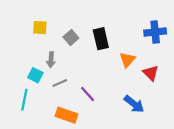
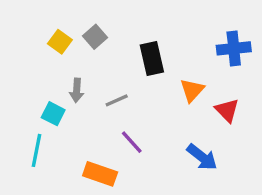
yellow square: (40, 28) -> (60, 42), turned 32
gray square: (71, 38) -> (95, 37), moved
gray line: (60, 83) -> (117, 100), moved

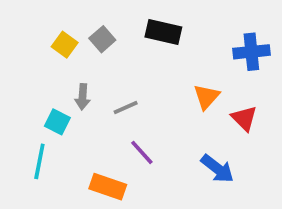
black rectangle: (152, 59) -> (163, 32), moved, turned -64

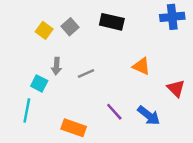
blue cross: (251, 52) -> (172, 17), moved
orange triangle: (207, 97) -> (141, 66), turned -48
red triangle: (244, 118) -> (176, 88), moved
purple line: (142, 152) -> (114, 112), moved

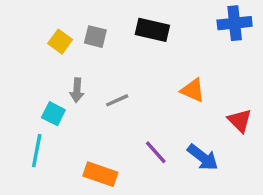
gray square: (70, 27) -> (95, 37), turned -35

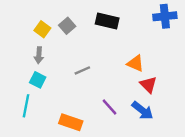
gray square: (95, 37) -> (67, 26), turned 35
gray arrow: (77, 90) -> (39, 55), moved
red triangle: (240, 120) -> (148, 85), moved

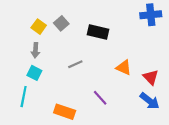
black rectangle: (107, 21) -> (98, 32), moved
orange triangle: (135, 63) -> (124, 68), moved
red triangle: (148, 85) -> (151, 77), moved
blue arrow: (143, 111) -> (150, 101), moved

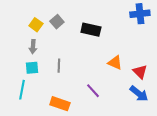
gray line: (75, 64) -> (59, 66), moved, turned -64
cyan square: (34, 73) -> (32, 68), turned -32

